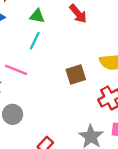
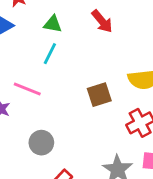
gray circle: (13, 114) -> (41, 143), moved

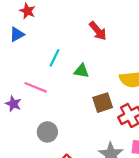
green triangle: (53, 24) -> (81, 71), moved
brown square: (99, 95) -> (103, 103), moved

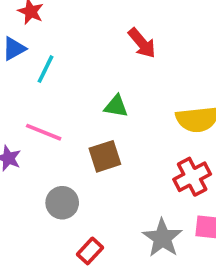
cyan line: (54, 58) -> (45, 69), moved
brown square: (103, 103) -> (105, 156), moved

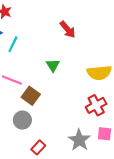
green triangle: (116, 106) -> (53, 65), turned 48
brown square: (105, 156) -> (31, 96), moved, turned -36

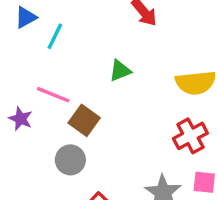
green triangle: (53, 65) -> (120, 71), turned 40

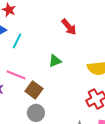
gray circle: (70, 160) -> (36, 113), moved

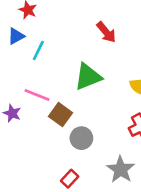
green triangle: (55, 61) -> (88, 77), size x1.6
gray circle: (36, 113) -> (81, 138), moved

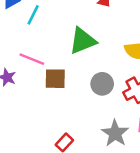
brown square: (60, 115) -> (55, 79), turned -35
gray circle: (81, 138) -> (102, 84), moved

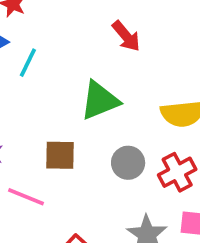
pink line: (32, 59) -> (26, 197), moved

